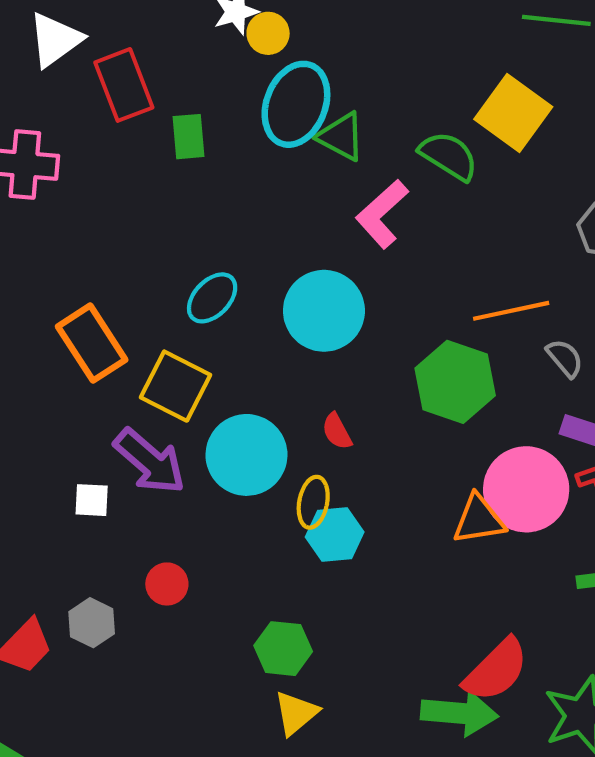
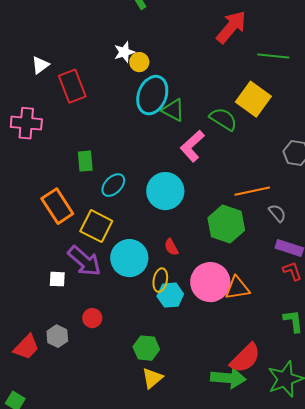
white triangle: (55, 40) -> (40, 65), size x0.7
green rectangle: (188, 137) -> (85, 161), moved
pink circle: (526, 489) -> (210, 282), moved

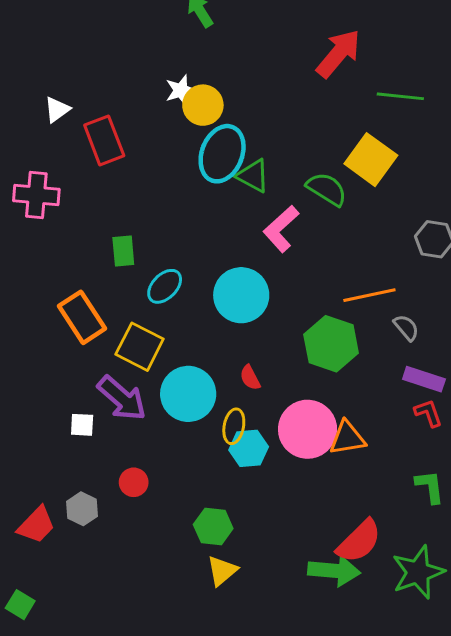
yellow circle: (139, 62) -> (203, 105), size x1.4

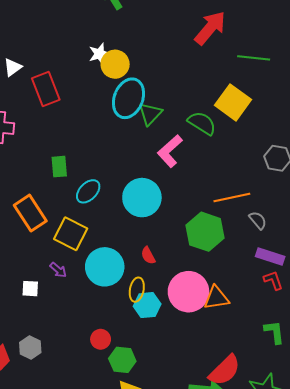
green triangle: (253, 176) -> (150, 114), turned 45
purple arrow: (122, 398) -> (58, 270), size x0.5
red circle: (134, 482) -> (101, 339), moved

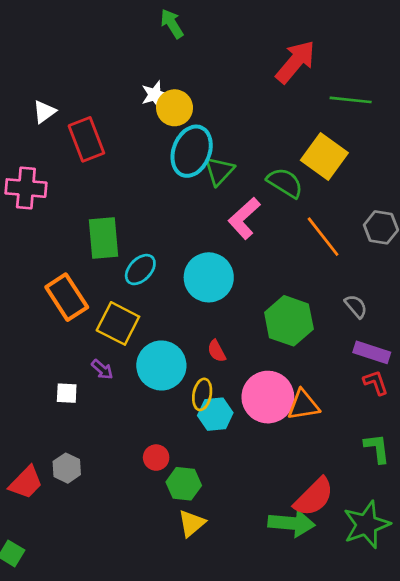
green rectangle: (59, 167) -> (104, 238), size x1.5
orange line: (232, 198) -> (323, 237), moved, turned 64

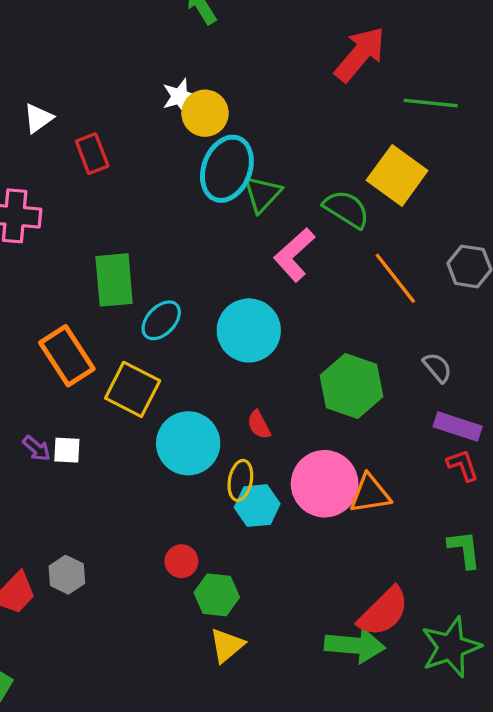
red rectangle: (86, 139) -> (92, 154), size x0.7
purple arrow: (102, 369) -> (37, 448), moved
white square: (67, 393) -> (67, 450), moved

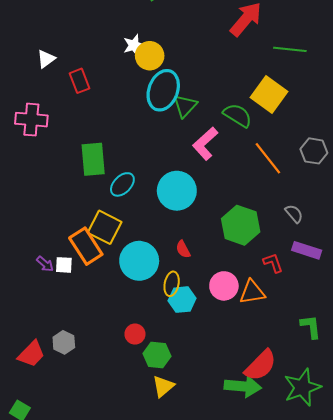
orange rectangle: (67, 356) -> (86, 246), moved
red L-shape: (463, 465) -> (273, 263), moved
pink circle: (325, 484) -> (224, 286), size x0.7

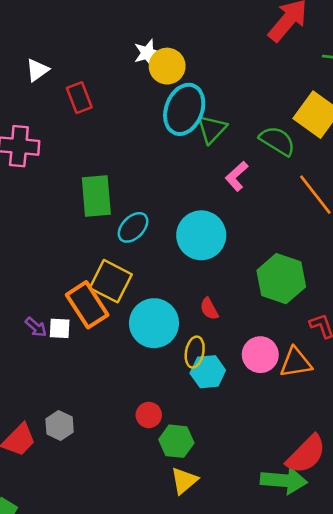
pink L-shape: (205, 144) -> (237, 176), size x0.7

